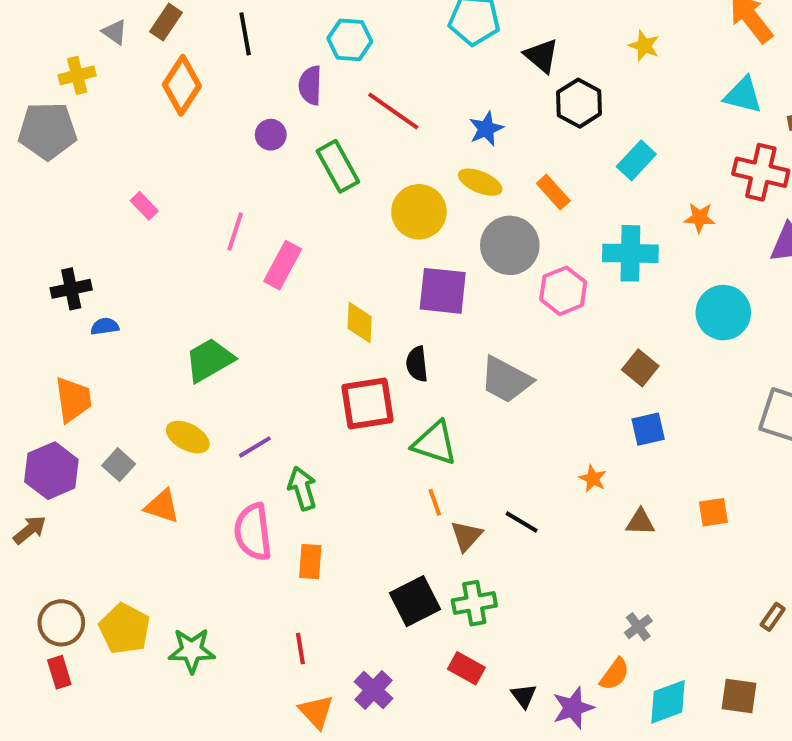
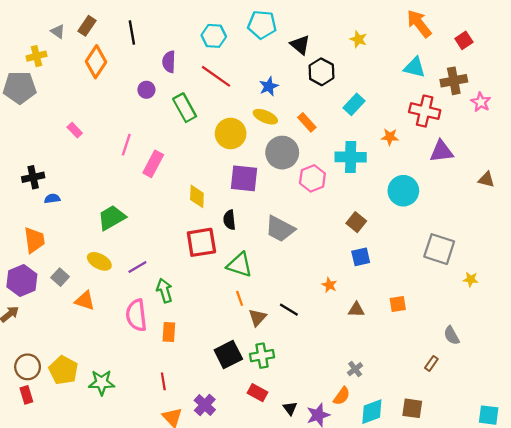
cyan hexagon: (350, 40) -> (214, 36), moved

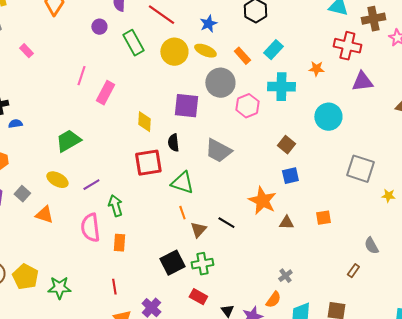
cyan rectangle: (354, 104) -> (273, 50), moved
pink rectangle: (75, 130) -> (26, 51), moved
yellow circle: (231, 133) -> (174, 52), moved
orange star: (329, 285) -> (262, 201), size x2.0

